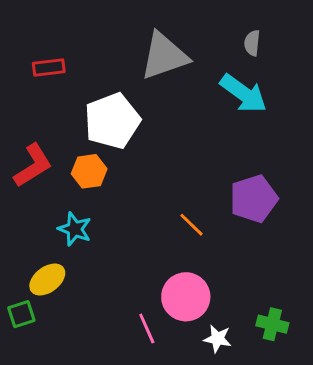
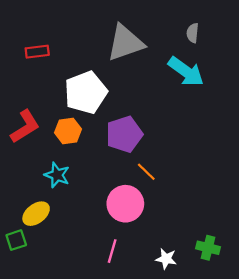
purple pentagon: (254, 199) -> (124, 134), moved
pink circle: (186, 297) -> (125, 204), moved
pink line: (147, 329) -> (112, 251), turned 40

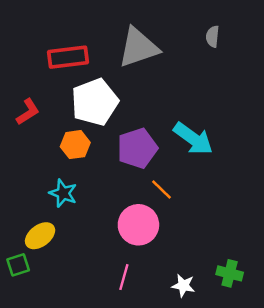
red rectangle: (37, 52) -> (68, 57), moved, size x1.5
cyan arrow: (186, 71) -> (193, 139), moved
red L-shape: (25, 127) -> (28, 112), moved, size x0.7

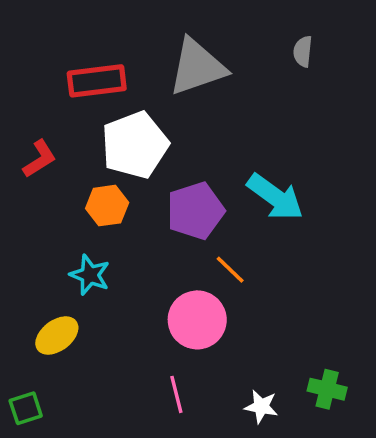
green square: (18, 265) -> (26, 408), moved
pink line: (124, 277) -> (176, 394), turned -30

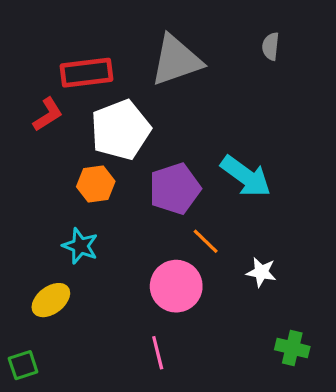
red L-shape: (40, 159) -> (48, 114), moved
white star: (261, 407) -> (261, 272), moved

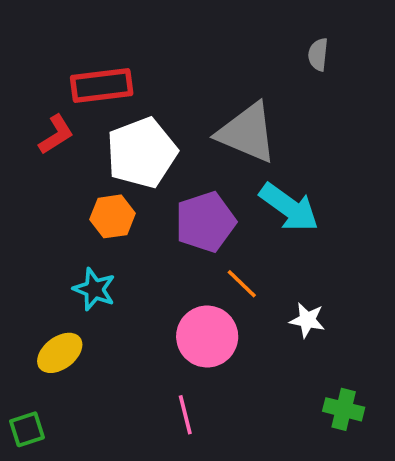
gray triangle: (176, 60) -> (247, 133), moved, turned 42

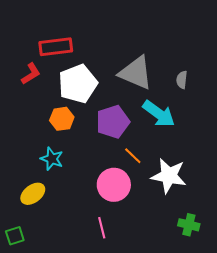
gray semicircle: (318, 54) -> (182, 80), moved
white star: (307, 320) -> (169, 176), size x1.8

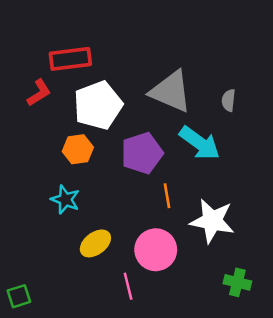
orange line: (133, 156) -> (167, 196), turned 36
pink circle: (114, 185) -> (156, 250), moved
yellow ellipse: (33, 194) -> (95, 243), moved

